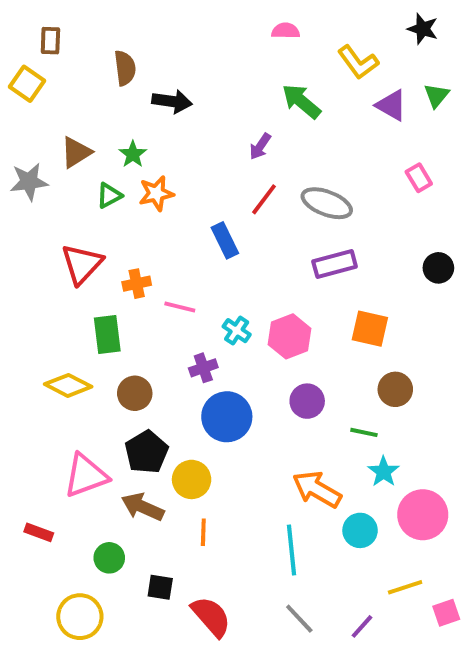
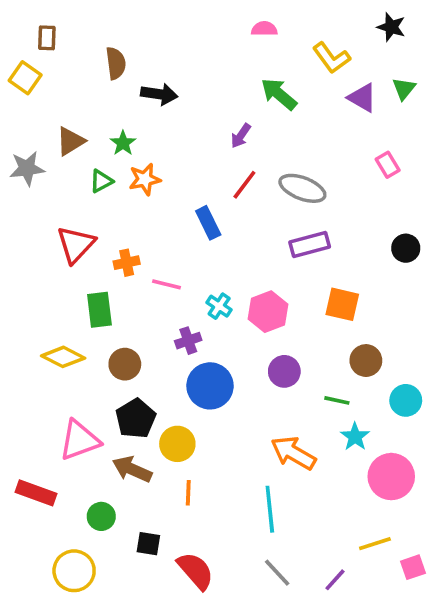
cyan circle: (360, 530) -> (406, 400), moved
red rectangle: (39, 532) -> (36, 493), size x1.5

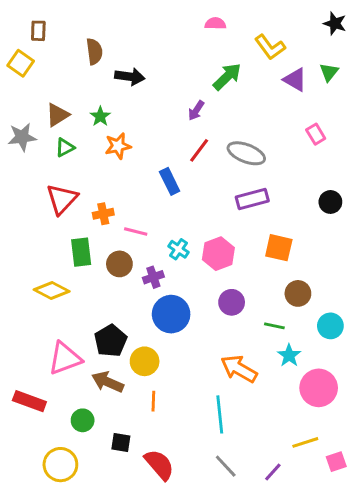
black star: (391, 27) -> (335, 23), moved
green arrow: (279, 94) -> (227, 77), turned 96
green triangle: (101, 181) -> (65, 147), moved
brown circle: (125, 364) -> (119, 264), moved

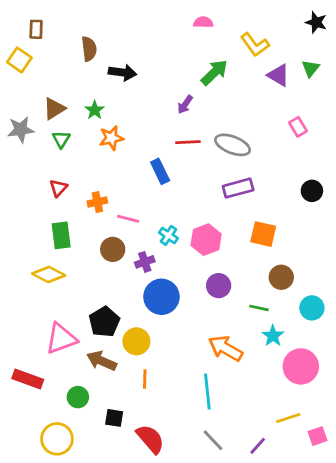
green triangle: (65, 147) -> (61, 139), turned -30
red line: (199, 150) -> (188, 142), turned 50
red triangle: (62, 199) -> (58, 188), size x0.6
green rectangle: (81, 252) -> (61, 235), moved

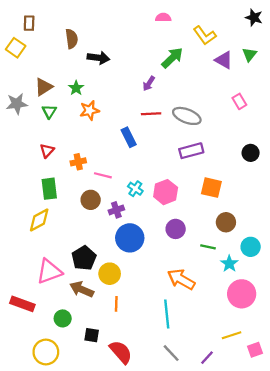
yellow diamond: (49, 274) -> (39, 220), turned -55
cyan star: (273, 336) -> (229, 264), moved

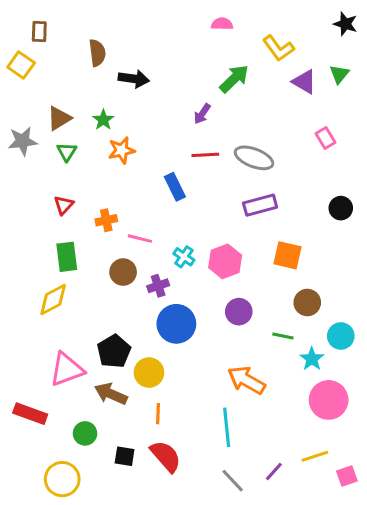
red semicircle: (121, 352) -> (166, 456), moved
purple line: (207, 358) -> (274, 471), moved

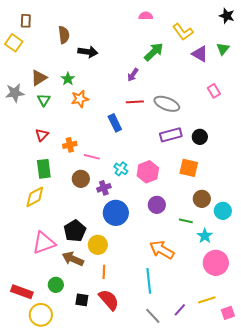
black circle: (341, 208) -> (200, 137), moved
cyan circle: (341, 336) -> (223, 211), moved
red rectangle: (30, 414) -> (22, 292), moved

